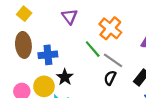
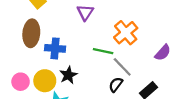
green line: (93, 49) -> (103, 51), turned -48

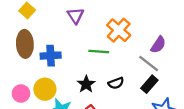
gray line: (122, 67) -> (149, 64), moved
black star: (68, 75) -> (86, 84), moved
black semicircle: (116, 85) -> (116, 83), turned -140

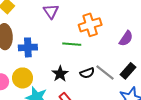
orange cross: (119, 30) -> (90, 25), turned 30
gray line: (149, 64) -> (105, 73), moved
black rectangle: (149, 84) -> (128, 71), moved

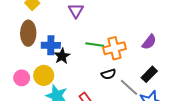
orange cross: (90, 25) -> (114, 48), moved
gray line: (105, 73) -> (129, 87), moved
black star: (60, 74) -> (62, 56), moved

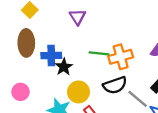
black semicircle: (109, 74) -> (115, 85), size x1.5
yellow circle: (44, 75) -> (79, 92), moved

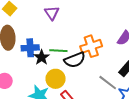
green line: (99, 53) -> (58, 51), moved
black semicircle: (115, 85) -> (75, 60), moved

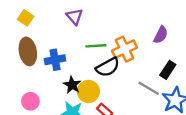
green line: (58, 51) -> (96, 46), moved
black star: (42, 57) -> (72, 85), moved

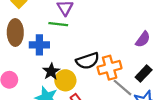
green line: (96, 46) -> (58, 24), moved
orange cross: (125, 49) -> (110, 68), moved

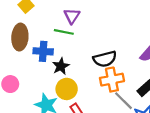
black semicircle: (88, 61) -> (105, 59), moved
black star: (51, 71) -> (61, 66), moved

